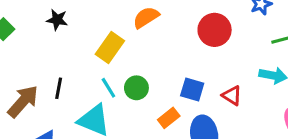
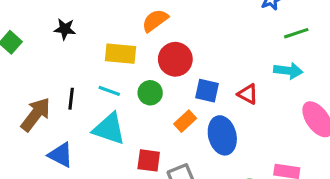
red circle: (215, 30) -> (175, 59), moved
yellow rectangle: (110, 48) -> (120, 54), turned 64
cyan line: (108, 88) -> (109, 91), moved, turned -35

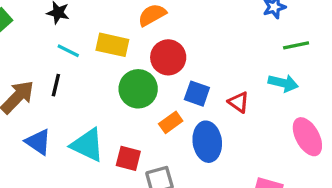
cyan line: (109, 91) -> (68, 51), moved
green circle: (150, 93) -> (138, 89), size x1.5
cyan triangle: (109, 129) -> (87, 145), moved

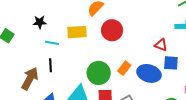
green circle: (138, 89) -> (99, 73), moved
blue square: (197, 94) -> (171, 63), moved
blue ellipse: (207, 142) -> (149, 73), turned -50

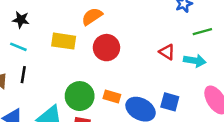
cyan line: (52, 43) -> (18, 47), moved
red triangle: (161, 45) -> (167, 52), moved
orange rectangle: (124, 68) -> (112, 97), turned 56

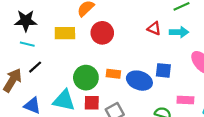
black star: (21, 20) -> (26, 21), size x1.5
black line: (23, 75) -> (35, 67), turned 48

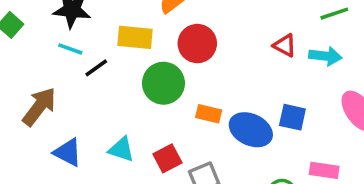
black line: (35, 67) -> (96, 68), moved
green circle: (86, 78) -> (163, 83), moved
cyan triangle: (64, 100) -> (121, 149), size x0.7
red square: (92, 103) -> (167, 158), turned -35

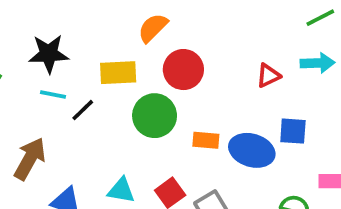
red triangle: (285, 45) -> (268, 76), moved, turned -45

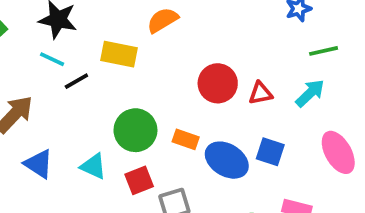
cyan arrow: (318, 63) -> (310, 93), turned -56
red circle: (183, 70) -> (218, 83), moved
green circle: (155, 116) -> (135, 130), moved

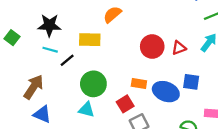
green circle: (135, 130) -> (93, 84), moved
blue triangle: (39, 164) -> (42, 114), moved
red square: (139, 180) -> (125, 104), moved

